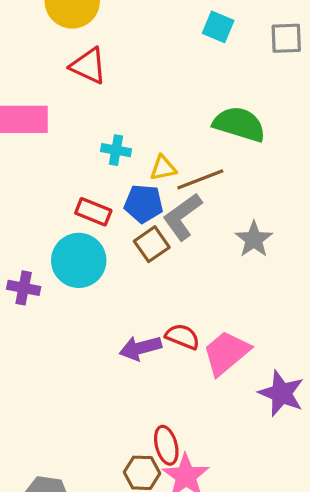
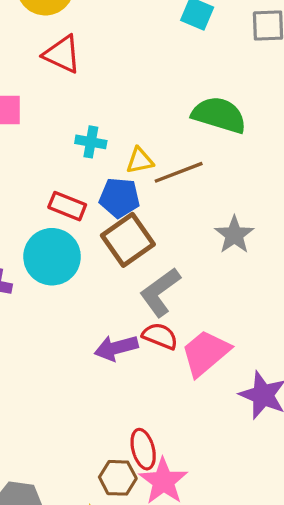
gray L-shape: (182, 217) -> (160, 292), moved
brown square: (152, 244) -> (128, 240), size x1.4

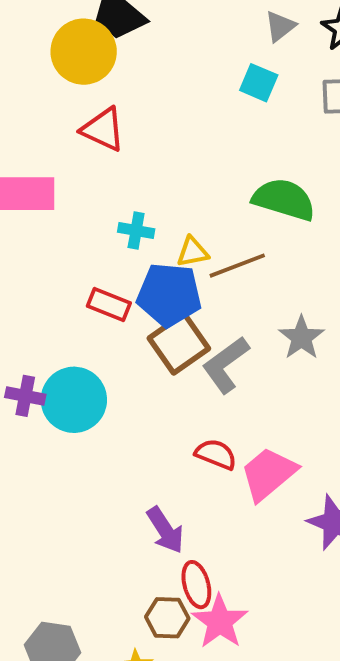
blue pentagon: (120, 198) -> (169, 295), size x1.4
cyan circle: (52, 257) -> (74, 400), moved
gray L-shape: (160, 292) -> (226, 365), moved
purple arrow: (116, 348) -> (165, 530), moved, turned -108

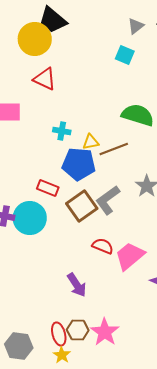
red rectangle: (109, 304) -> (48, 188), moved
brown square: (179, 343) -> (82, 206), moved
red ellipse: (196, 585) -> (59, 334), moved

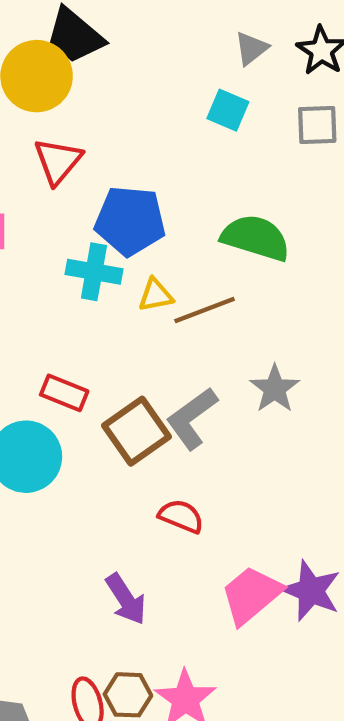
red triangle: (45, 79) -> (58, 161), turned 45
cyan cross: (62, 131) -> (94, 272), size x1.4
blue pentagon: (79, 164) -> (130, 221), moved
pink trapezoid: (130, 256) -> (251, 595), moved

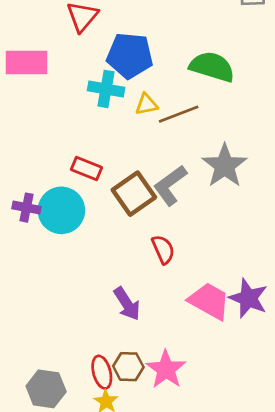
gray star: (275, 389) -> (225, 166), size x1.4
red semicircle: (181, 516) -> (163, 249), turned 44
pink trapezoid: (251, 595) -> (209, 301), turned 69

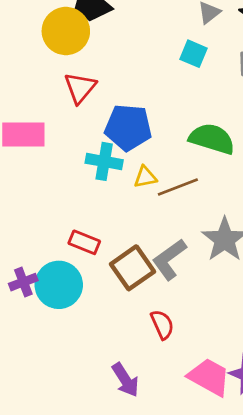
purple cross: (27, 208) -> (23, 282), turned -32

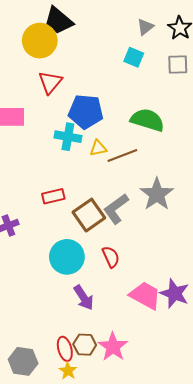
red rectangle: (84, 242) -> (53, 196), turned -35
cyan circle: (59, 285) -> (67, 257), moved

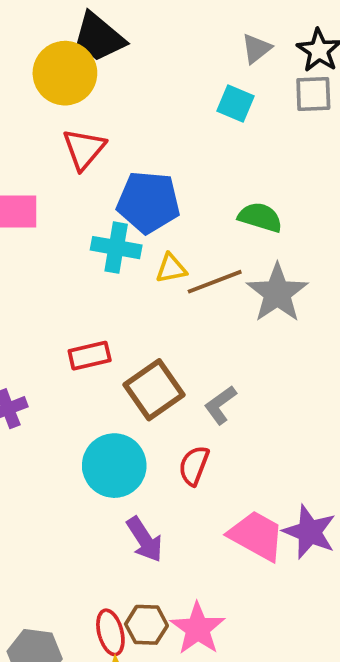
gray square: (178, 65) -> (313, 94), moved
green semicircle: (147, 120) -> (260, 217), size x0.7
gray star: (157, 194) -> (277, 293), moved
gray L-shape: (116, 209) -> (220, 405), moved, size x0.7
red semicircle: (111, 257) -> (194, 466), turned -135

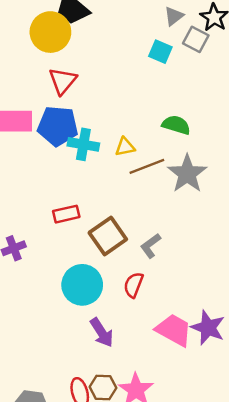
gray square: (313, 94) -> (196, 39), moved, turned 30
blue pentagon: (148, 202) -> (58, 126), moved
yellow triangle: (171, 268) -> (125, 147), moved

